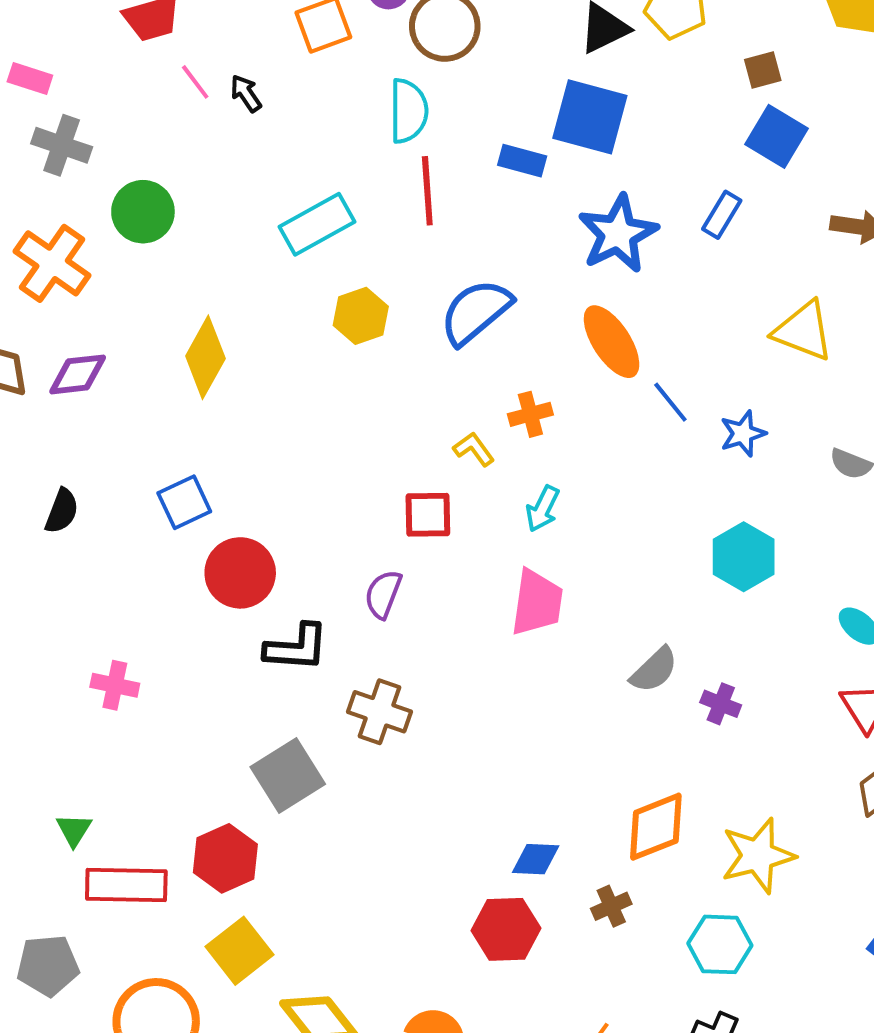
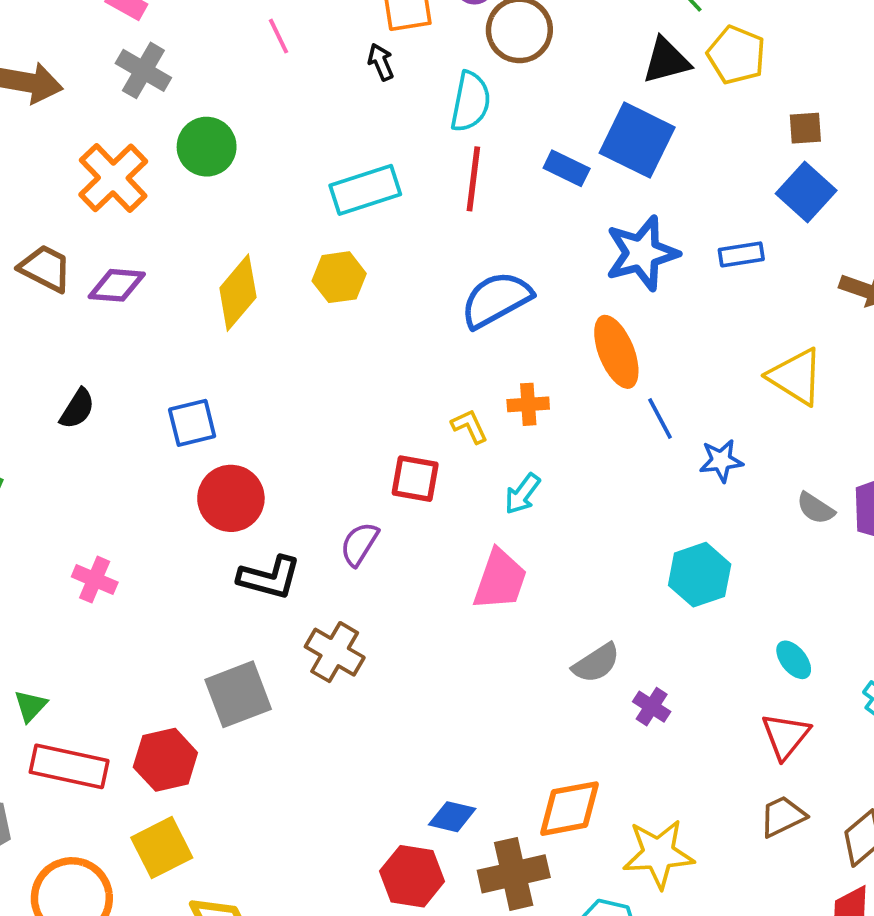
black arrow: (246, 93) -> (381, 62), moved
blue rectangle: (722, 215) -> (741, 254), turned 39
yellow hexagon: (361, 316) -> (339, 277), moved
brown cross: (611, 906) -> (514, 874), size x1.8

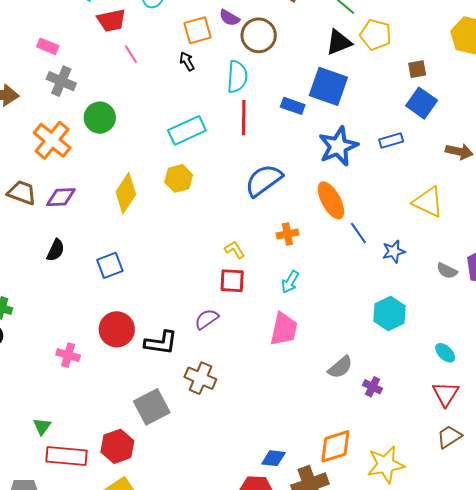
black semicircle: (77, 409) -> (56, 250), moved
yellow L-shape: (470, 426) -> (235, 250), moved
red circle: (231, 498) -> (117, 329), moved
purple semicircle: (359, 544) -> (207, 319), turned 30

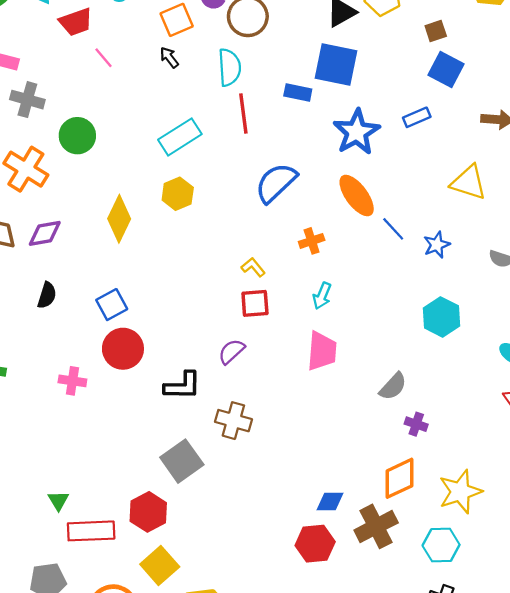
red circle: (117, 329) -> (123, 349), moved
pink cross: (68, 355) -> (72, 381), moved
purple cross: (373, 387) -> (416, 424), moved

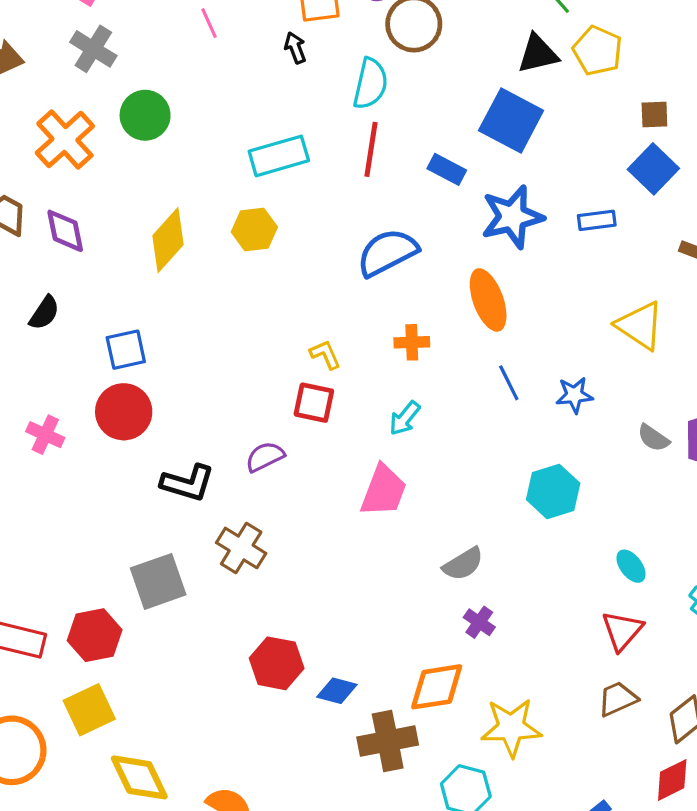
blue rectangle: (298, 93) -> (447, 169), moved
blue line: (393, 229) -> (509, 383), moved
purple diamond: (45, 233) -> (65, 231), turned 72
red hexagon: (315, 544) -> (277, 663), moved

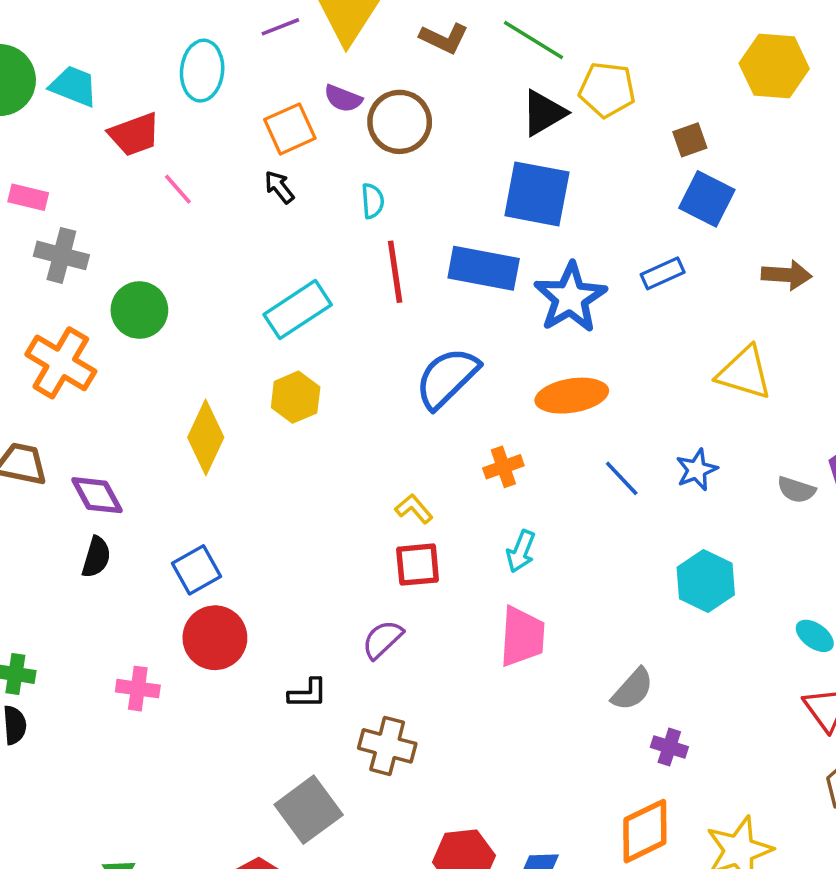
cyan semicircle: (370, 84) -> (373, 201), size x0.6
blue rectangle: (447, 169) -> (484, 268), size x1.6
purple diamond: (65, 231) -> (97, 495), moved
orange ellipse: (488, 300) -> (572, 396), turned -62
black L-shape: (188, 483) -> (308, 693), size x0.7

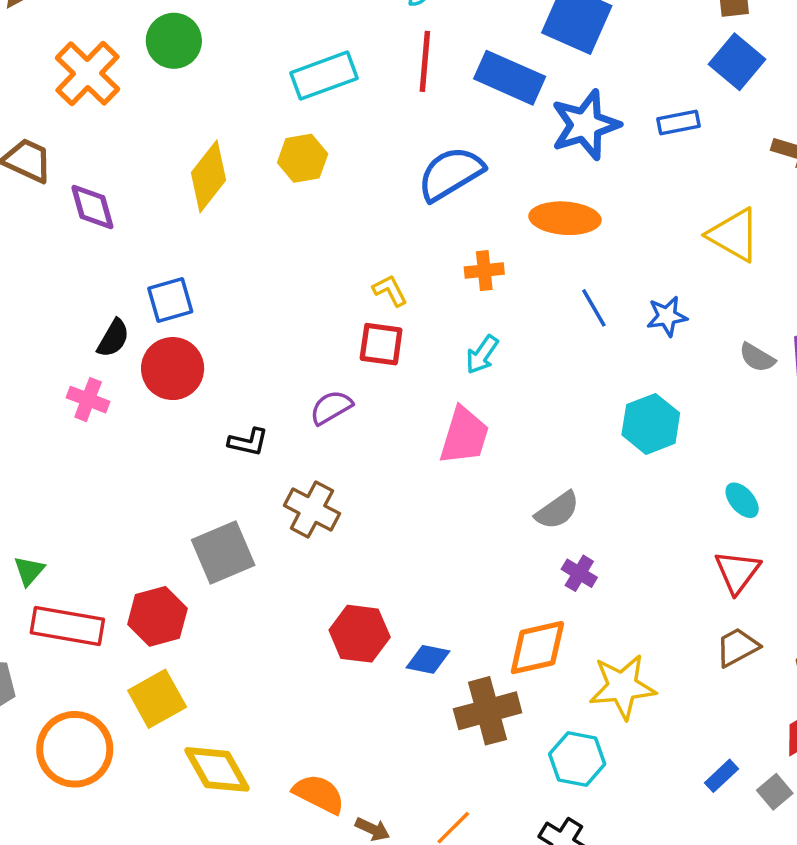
black semicircle: (96, 557) -> (113, 338), moved

